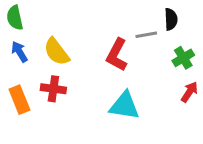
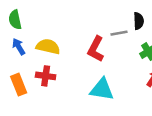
yellow semicircle: (57, 52) -> (48, 47), turned 140

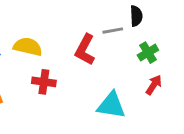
red cross: (46, 76) -> (44, 82), moved
cyan triangle: (102, 89) -> (111, 105), moved

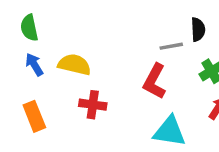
red L-shape: (85, 50) -> (155, 81), moved

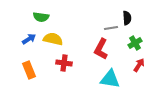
green semicircle: (29, 28) -> (41, 17), moved, turned -70
blue arrow: (34, 65) -> (29, 39), turned 88

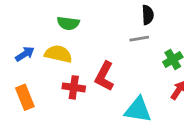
green semicircle: (41, 17) -> (68, 23), moved
black semicircle: (127, 18) -> (148, 15), moved
red L-shape: (101, 49) -> (104, 76), moved

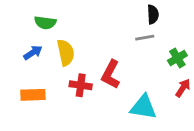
green semicircle: (68, 23) -> (45, 23), moved
yellow semicircle: (58, 54) -> (66, 53), turned 65
orange rectangle: (25, 97) -> (33, 95), turned -70

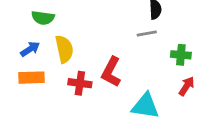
green cross: (177, 58) -> (181, 55), turned 36
orange rectangle: (33, 95) -> (32, 78), moved

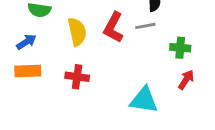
yellow semicircle: (64, 49) -> (77, 32), moved
red L-shape: (111, 72) -> (113, 27), moved

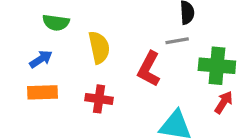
red L-shape: (113, 27) -> (149, 69), moved
green cross: (180, 48) -> (217, 66), size x1.5

